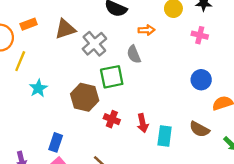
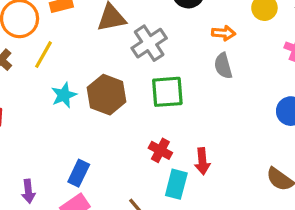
gray semicircle: (134, 54) -> (223, 66), moved
brown hexagon: (85, 97) -> (107, 95), moved
cyan rectangle: (165, 136) -> (176, 184), moved

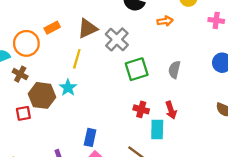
yellow line: (44, 55) -> (77, 59), moved
gray semicircle: (223, 66) -> (174, 70), moved, turned 42
brown hexagon: (107, 95) -> (42, 95), moved

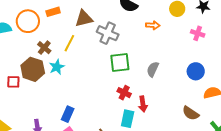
gray cross: (117, 39) -> (108, 33), turned -30
brown cross: (20, 74) -> (44, 48), moved
red cross: (141, 109) -> (124, 93), moved

